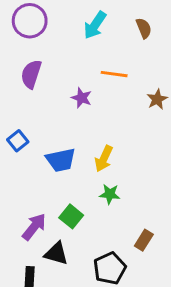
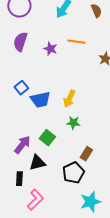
purple star: (82, 98) -> (50, 49), moved
blue square: (18, 141) -> (21, 88), moved
brown rectangle: (144, 240) -> (86, 154), moved
black triangle: (56, 253) -> (37, 163), turned -30

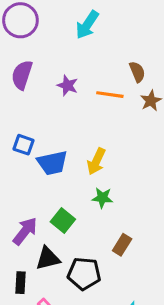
brown semicircle: (96, 11) -> (137, 72), moved
orange line: (76, 42) -> (110, 95), moved
blue square: (21, 88) -> (23, 145), turned -32
black pentagon: (73, 173) -> (84, 274), moved, turned 30

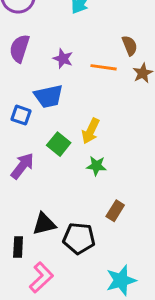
blue trapezoid: (52, 163) -> (49, 96), moved
green square: (63, 221) -> (59, 144), moved
purple arrow: (25, 231) -> (22, 166), moved

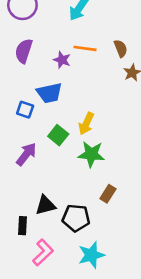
orange line: (104, 67) -> (85, 48), moved
green star: (96, 166) -> (91, 154), size x1.5
cyan star: (121, 280) -> (91, 255), moved

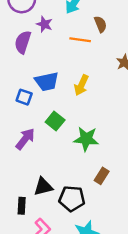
brown semicircle: (121, 48) -> (100, 24), moved
purple star: (62, 60) -> (44, 24), moved
yellow arrow: (86, 124) -> (81, 85), moved

